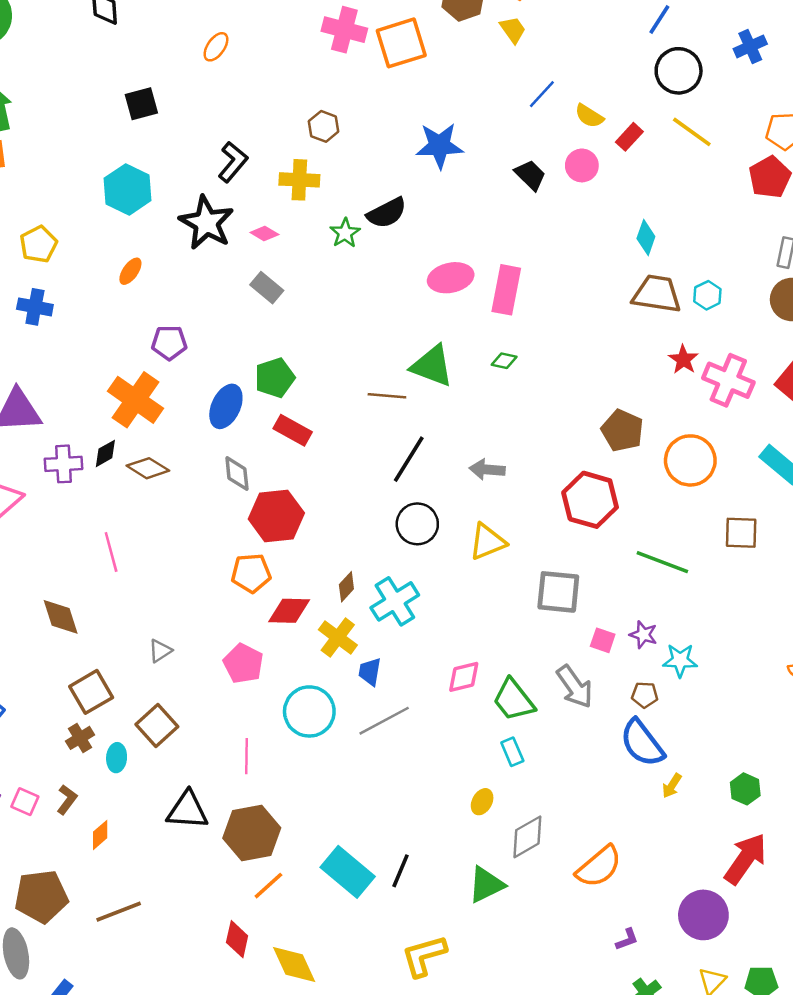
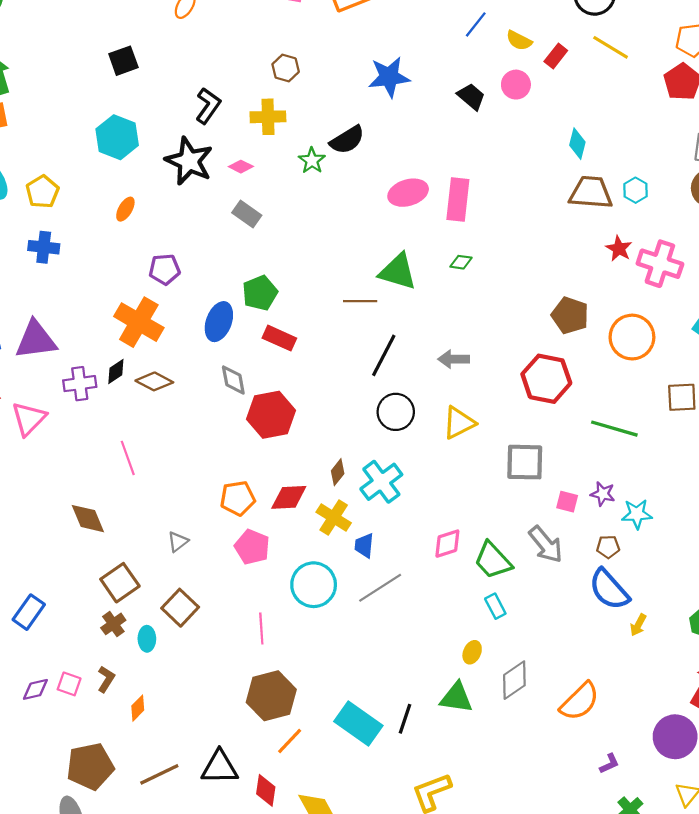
orange pentagon: (251, 573) -> (238, 498), moved
black triangle: (187, 810) -> (220, 767), moved
green triangle: (486, 885) -> (456, 698), moved, turned 39

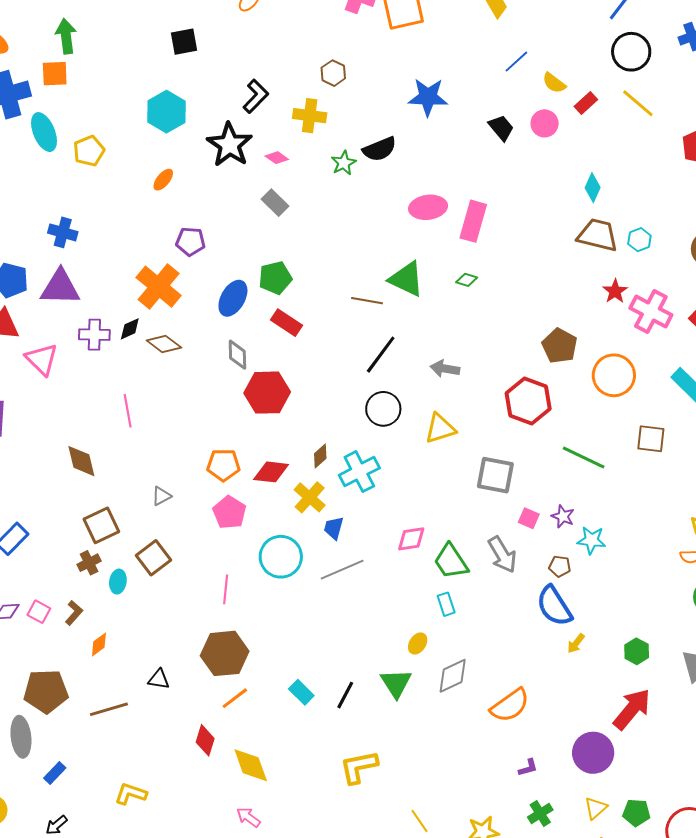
blue cross: (44, 247) -> (63, 232), moved
pink triangle: (29, 419) -> (42, 359), turned -39
green triangle: (456, 698) -> (396, 683), turned 40
cyan rectangle: (358, 723) -> (301, 692), size x0.6
black triangle: (220, 767) -> (159, 679), moved, size x0.6

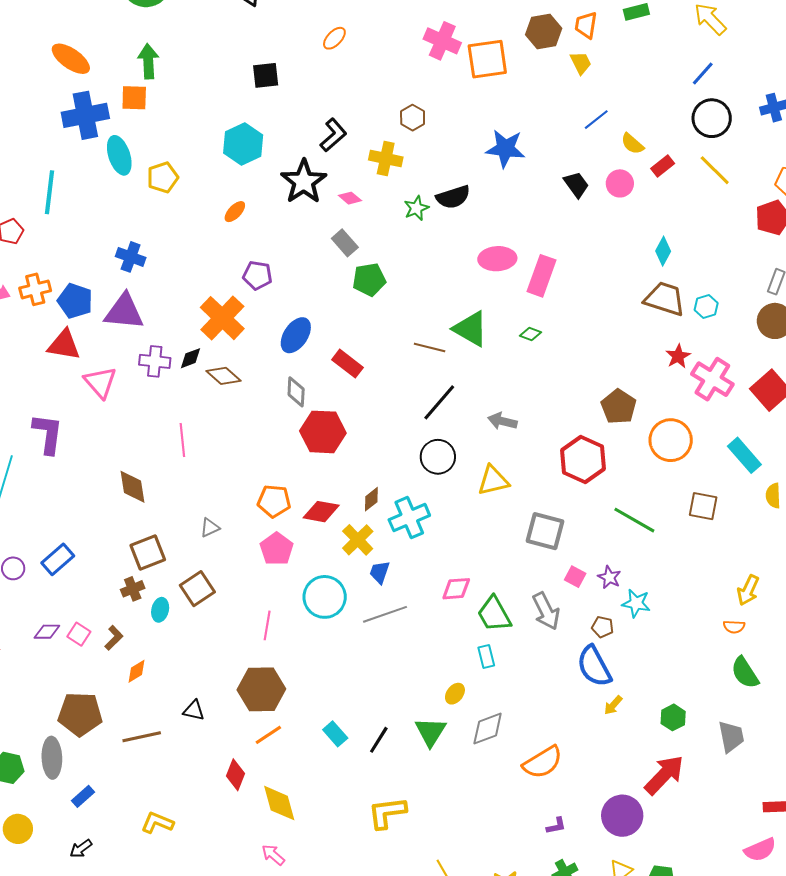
green pentagon: (275, 278) -> (369, 280), moved

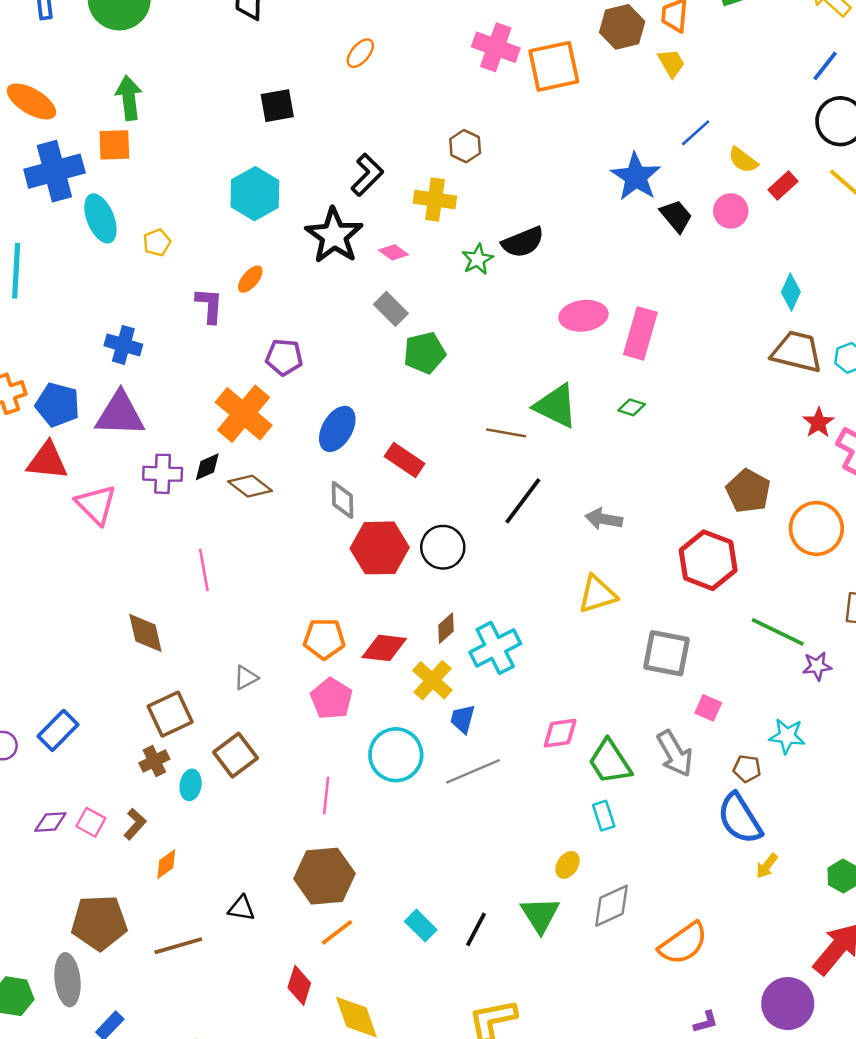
blue star: (505, 149) -> (636, 177), moved, turned 30
yellow pentagon: (163, 177) -> (157, 242), size x0.7
purple L-shape: (48, 434) -> (209, 305), moved, size x0.7
black circle: (438, 457) -> (443, 547), moved
purple star: (609, 577) -> (817, 666), moved, turned -30

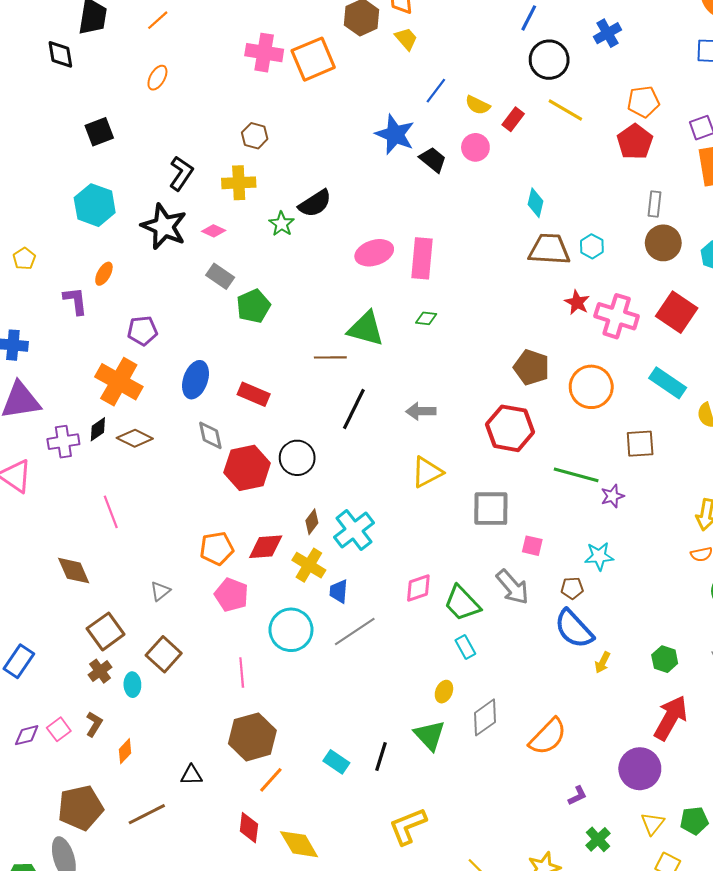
pink square: (91, 822) -> (59, 729), turned 35

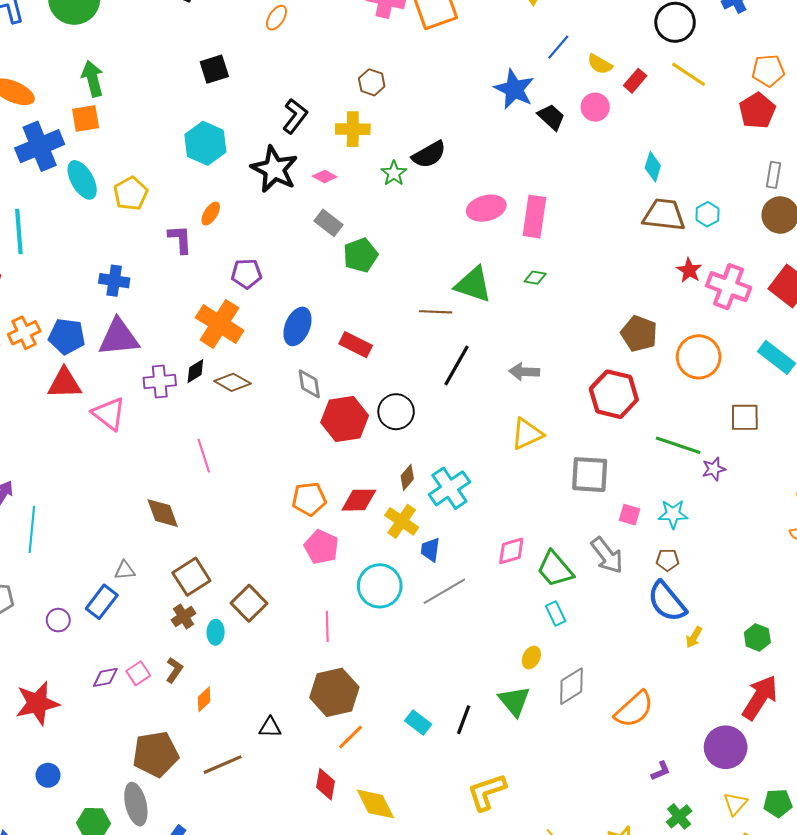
yellow pentagon: (24, 259) -> (131, 194), size x1.5
cyan star: (599, 556) -> (673, 514), moved
gray triangle: (160, 591) -> (125, 570), moved, turned 30

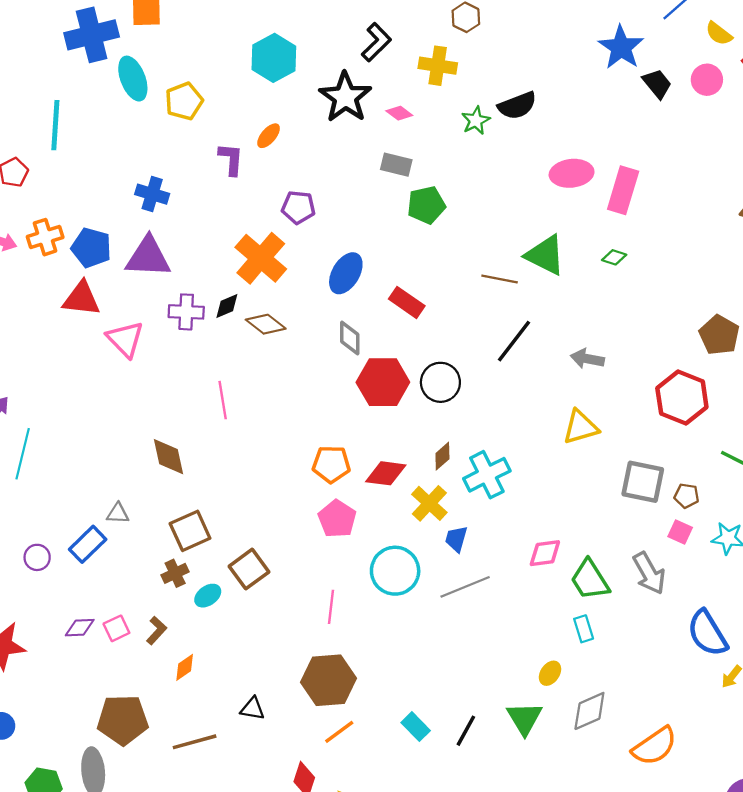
gray rectangle: (328, 223) -> (396, 165), turned -32
brown pentagon: (667, 560) -> (687, 496), moved
cyan ellipse: (216, 632) -> (208, 596), turned 45

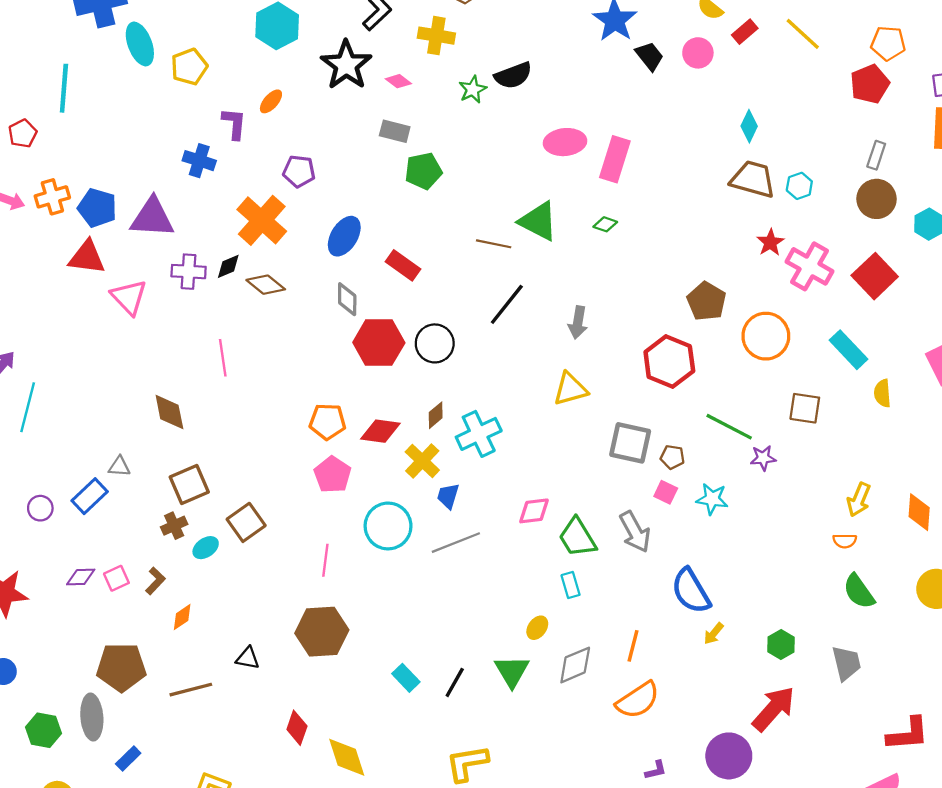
blue cross: (152, 194) -> (199, 161), moved
gray arrow: (587, 359) -> (578, 322), turned -92
orange line: (339, 732) -> (633, 646), moved, turned -40

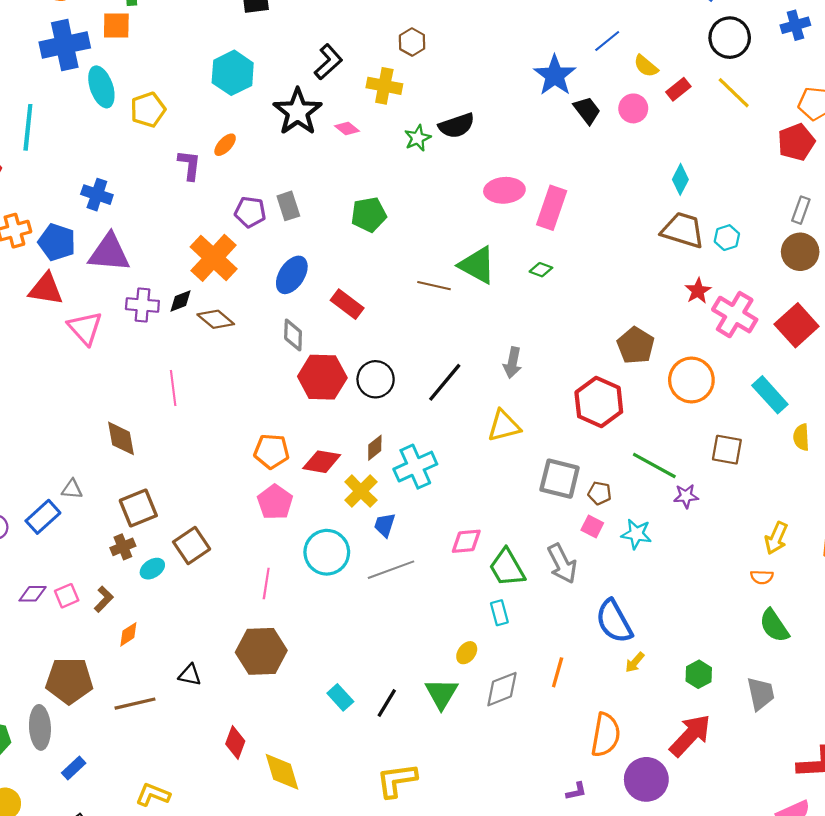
gray rectangle: (395, 131) -> (288, 206), moved, turned 56
blue cross: (199, 161) -> (97, 195), moved
black line: (507, 304) -> (445, 382), moved
orange semicircle: (638, 700) -> (606, 735), moved, turned -48

